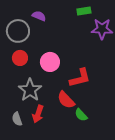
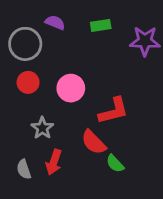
green rectangle: (84, 11) -> (101, 25), moved
gray star: (30, 90) -> (42, 128), size x0.7

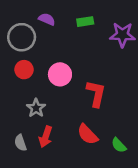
red L-shape: (114, 111) -> (96, 94), turned -64
red semicircle: (94, 142) -> (88, 134), moved
green semicircle: (115, 164) -> (119, 145), moved

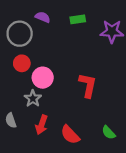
pink circle: (60, 74) -> (43, 78), moved
red semicircle: (88, 134) -> (70, 135), moved
gray semicircle: (20, 143) -> (11, 120), moved

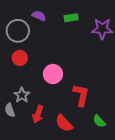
pink circle: (43, 78) -> (53, 74), moved
red L-shape: (88, 85) -> (81, 95), moved
gray star: (33, 98) -> (22, 95), moved

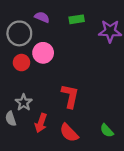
pink circle: (53, 74) -> (43, 53), moved
red L-shape: (81, 95) -> (70, 96), moved

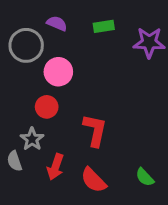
red circle: (22, 63) -> (47, 107), moved

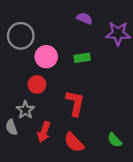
purple semicircle: (57, 23) -> (84, 18), moved
green rectangle: (104, 26) -> (82, 58), moved

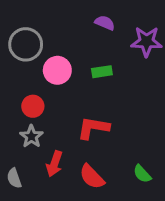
red circle: (37, 84) -> (33, 106), moved
red L-shape: (75, 103) -> (93, 128), turned -92
gray semicircle: (11, 127) -> (14, 178), moved

